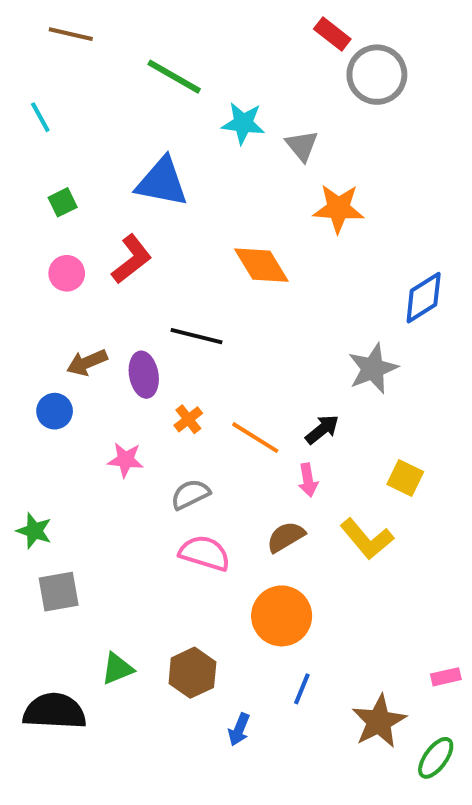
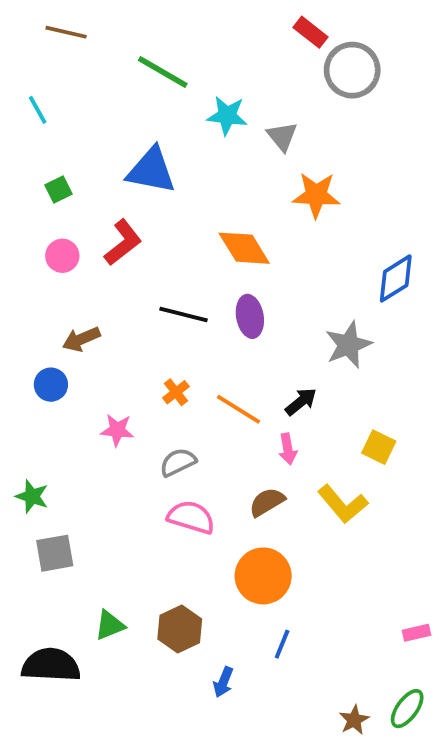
purple ellipse: (144, 375) -> (250, 316), moved
brown star: (379, 721) -> (354, 720), moved, size x0.6

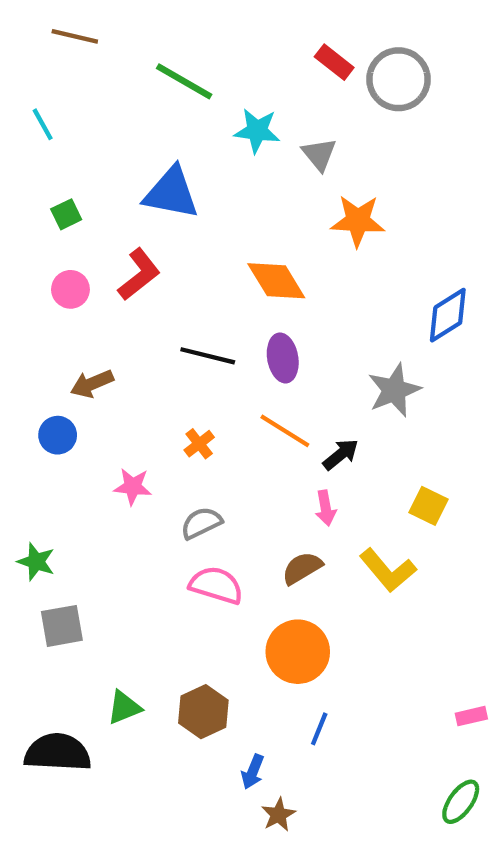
red rectangle: (310, 32) -> (334, 62), moved
orange line: (238, 409) -> (285, 431), moved
brown star: (354, 720) -> (278, 815), moved

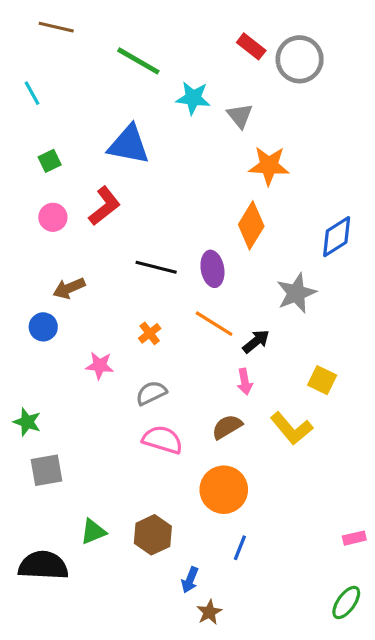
orange diamond: (276, 281) -> (251, 225), moved, turned 63

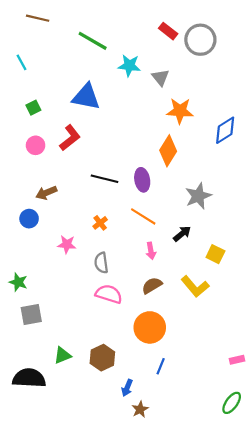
blue diamond: (337, 237) -> (225, 130), moved
black arrow: (256, 341) -> (182, 234), moved
pink arrow: (245, 382) -> (151, 251), moved
gray semicircle: (151, 393) -> (101, 263), turned -72

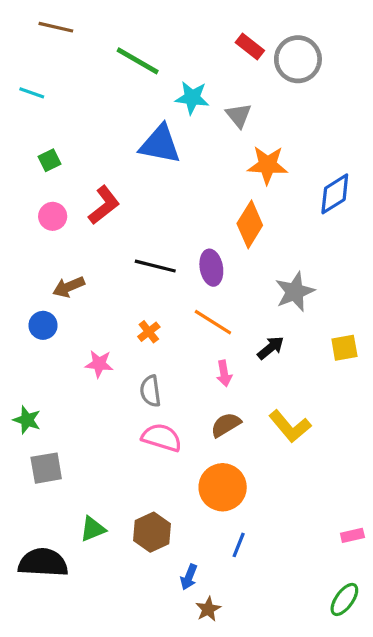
cyan line: (22, 62) -> (32, 93), turned -42
blue triangle: (86, 97) -> (160, 144), moved
yellow square: (215, 254) -> (344, 348), moved, turned -36

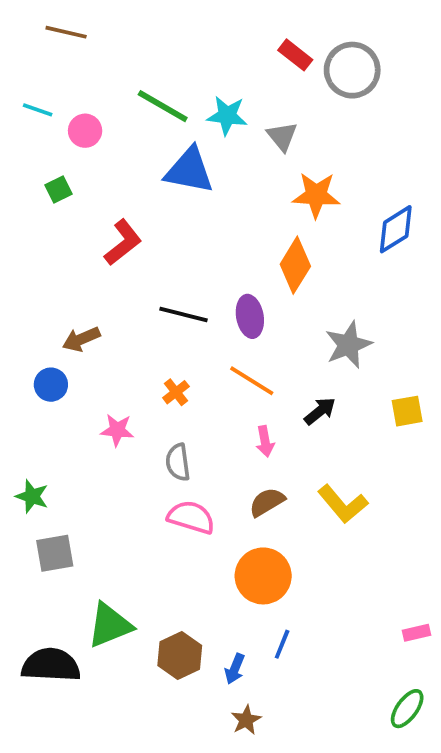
green line: (138, 61) -> (163, 106), moved
pink circle: (53, 216) -> (85, 131), moved
green triangle: (93, 529) -> (110, 625), size x1.5
brown hexagon: (152, 532) -> (180, 656), moved
blue arrow: (189, 577) -> (235, 669), moved

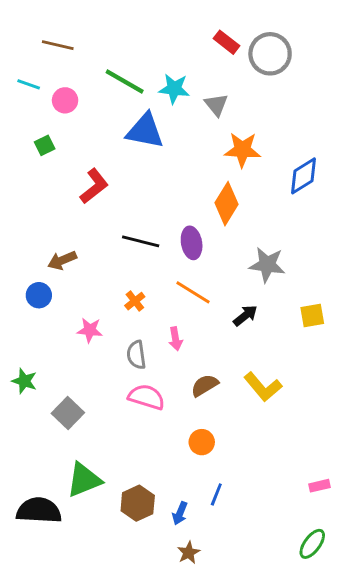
brown line: (66, 32) -> (58, 45), moved
gray star: (348, 345) -> (267, 265), turned 30
pink arrow: (265, 441) -> (176, 339), moved
gray square: (55, 553) -> (68, 413), moved, turned -36
orange circle: (263, 576) -> (202, 442), size x0.6

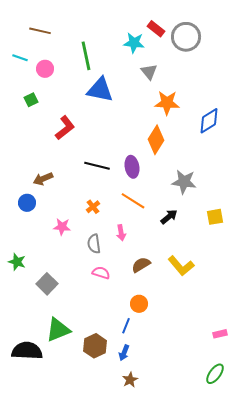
green line: (125, 81) -> (86, 56), turned 48
cyan star: (174, 89) -> (134, 43), moved
pink semicircle: (146, 397) -> (101, 273), size x0.7
blue line: (216, 494) -> (126, 326), moved

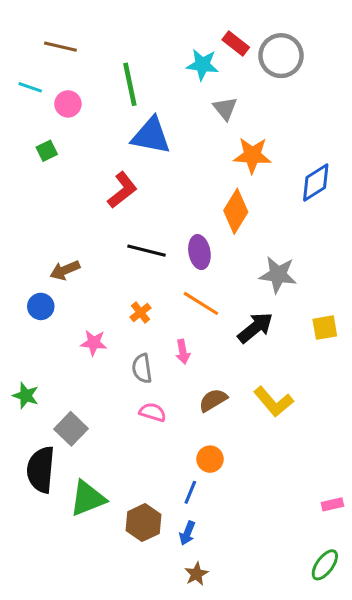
red L-shape: (65, 128) -> (122, 190), moved
black arrow: (169, 217) -> (255, 328), size x1.4
black semicircle: (27, 351) -> (41, 470), moved, turned -88

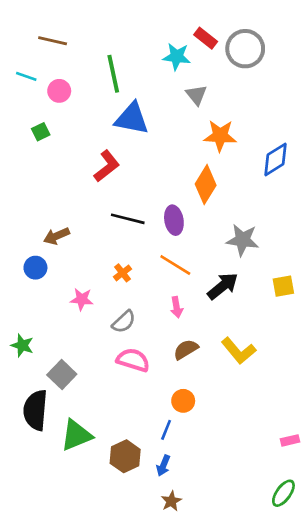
pink arrow: (183, 352) -> (177, 307), moved
gray semicircle: (142, 368) -> (124, 322), turned -125
pink semicircle: (153, 412) -> (133, 360), size x1.4

